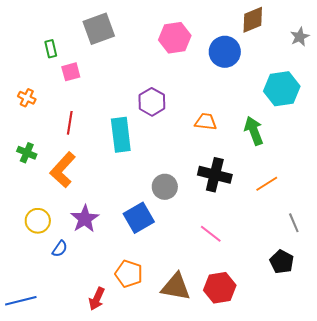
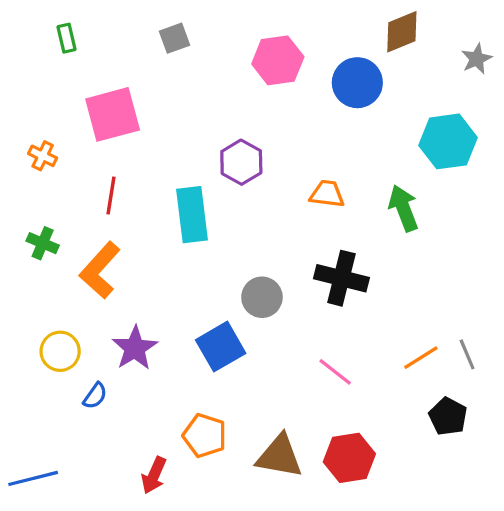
gray square: (99, 29) -> (175, 38), moved, size x0.6
green rectangle: (51, 49) -> (66, 38), moved
pink square: (71, 72) -> (113, 114), size x1.8
orange line: (267, 184) -> (421, 358), moved

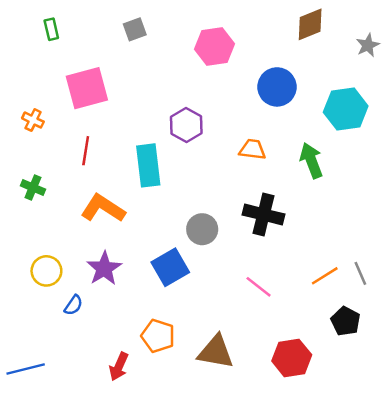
blue circle: (357, 83) -> (277, 87), moved
orange L-shape: (100, 270) -> (103, 208), moved, turned 81
red hexagon: (349, 458) -> (292, 358), moved

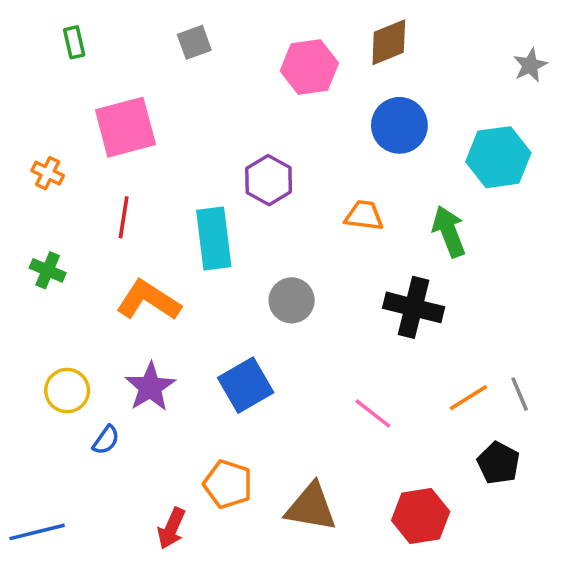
brown diamond: (310, 24) -> (389, 42), moved
black cross: (264, 214) -> (414, 307), moved
gray circle: (202, 229) -> (292, 300), moved

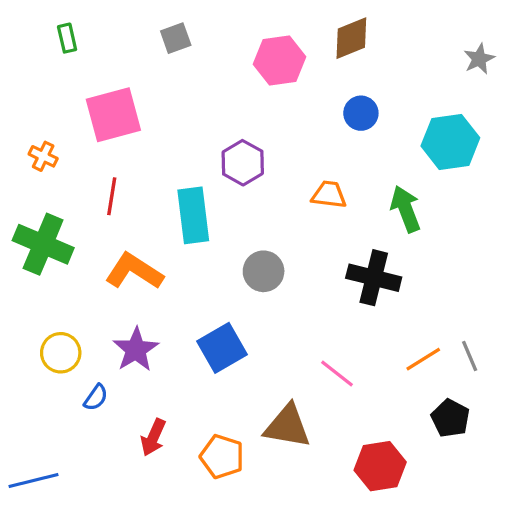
blue circle: (399, 125) -> (361, 113), size x0.7
green cross: (48, 270) -> (43, 244), size x1.8
orange pentagon: (228, 484) -> (222, 457), moved
brown triangle: (311, 507) -> (287, 426), moved
red arrow: (171, 528) -> (153, 437), moved

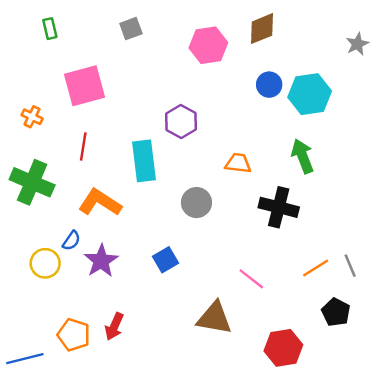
cyan hexagon: (450, 142) -> (310, 94), moved
orange trapezoid: (329, 195) -> (238, 163), moved
blue square: (222, 348) -> (165, 260), size x0.7
blue semicircle: (96, 397) -> (71, 241), moved
orange pentagon: (222, 457) -> (74, 335), moved

